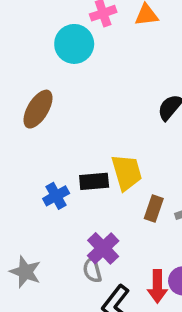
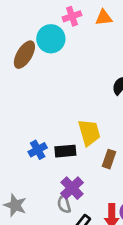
brown ellipse: (38, 109) -> (24, 55), moved
black rectangle: (94, 181) -> (65, 151), moved

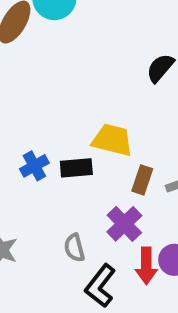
yellow trapezoid: (89, 133) -> (112, 140), turned -60
purple cross: (72, 188) -> (124, 224), moved

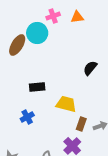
black rectangle: (76, 168) -> (37, 87), moved

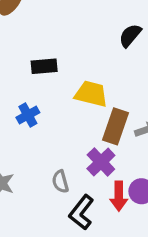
brown rectangle: (81, 124) -> (116, 126), size x1.5

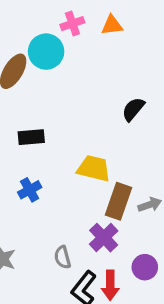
black rectangle: (44, 66) -> (31, 137), moved
red arrow: (119, 196) -> (110, 285), moved

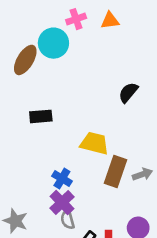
blue cross: (30, 190) -> (62, 179), moved, turned -30
purple cross: (104, 238) -> (62, 203), moved

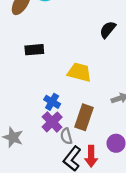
brown rectangle: (116, 171) -> (84, 117), moved
gray semicircle: (68, 219) -> (66, 136), moved

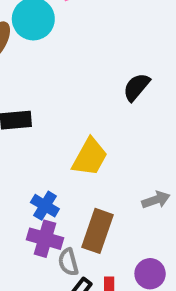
yellow trapezoid: (79, 72) -> (90, 157), turned 105
purple cross: (52, 122) -> (45, 239), turned -30

